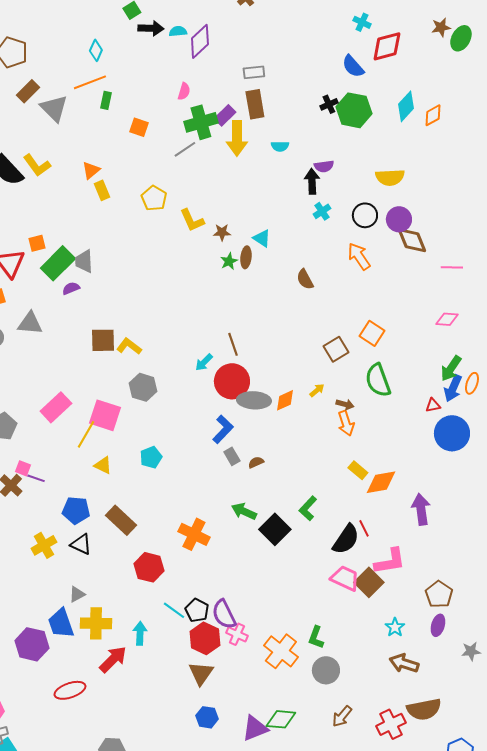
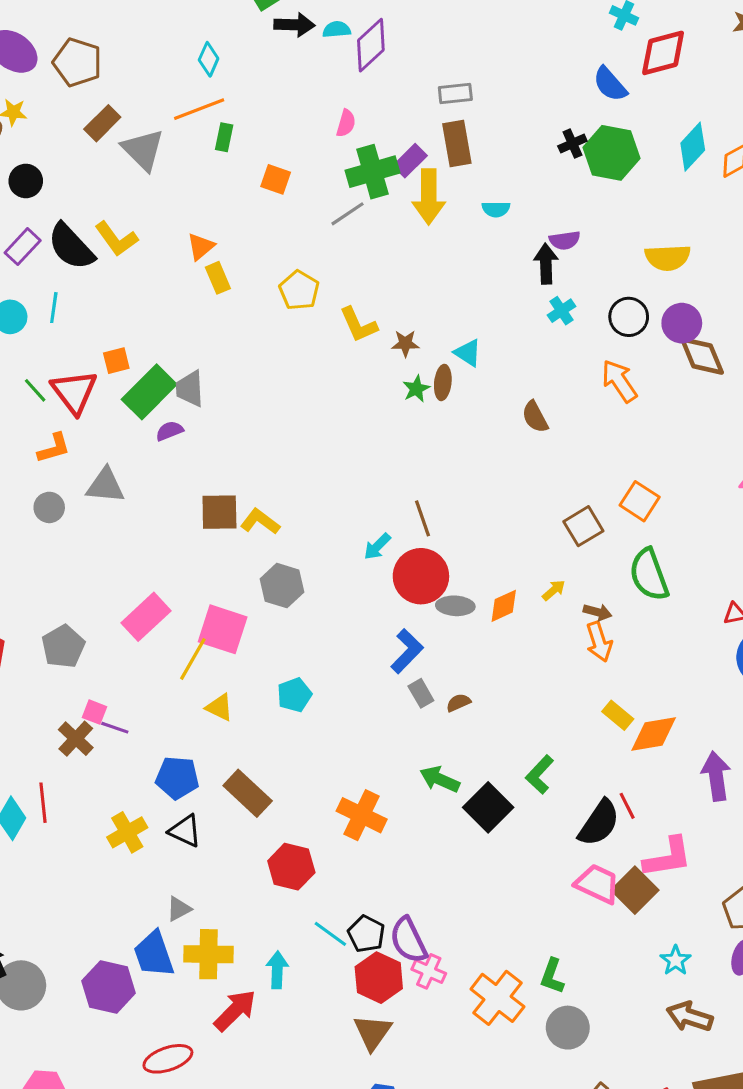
gray ellipse: (254, 400) -> (455, 606), size x0.7

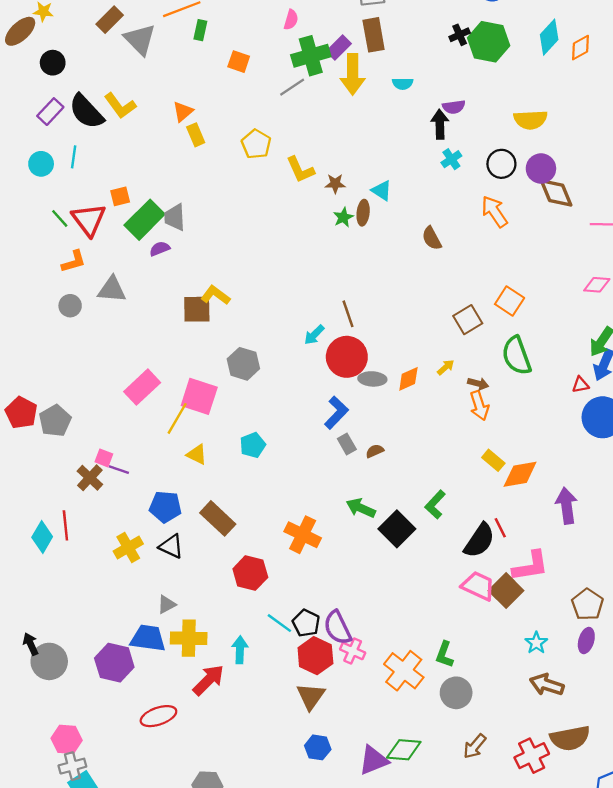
yellow L-shape: (260, 522) -> (215, 295), moved
gray pentagon: (63, 646) -> (55, 421), moved
blue trapezoid: (154, 954) -> (148, 638), turned 117

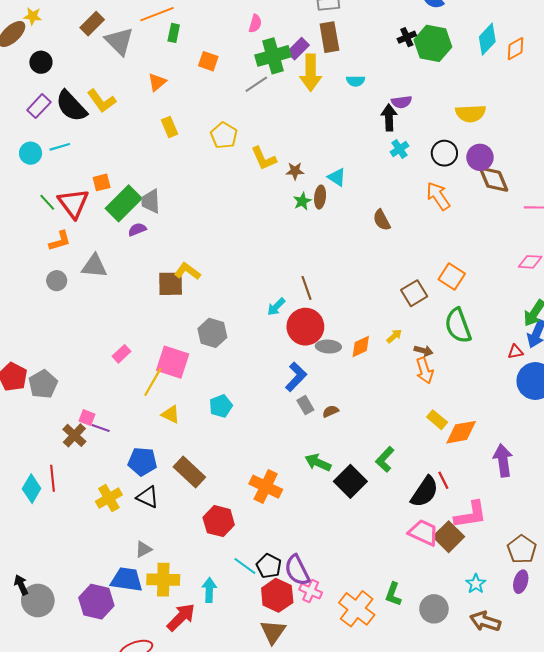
orange triangle: (183, 112) -> (157, 82), moved
cyan line: (74, 157) -> (60, 147), turned 66
pink rectangle: (142, 387) -> (121, 354), size x0.6
gray circle: (456, 693) -> (434, 609), moved

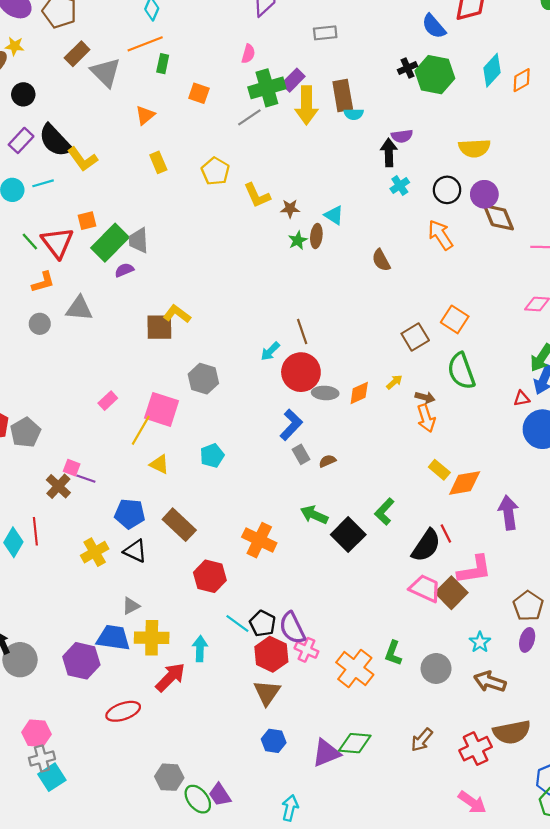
brown rectangle: (329, 37) -> (343, 95), moved
yellow L-shape: (102, 101) -> (83, 159), moved

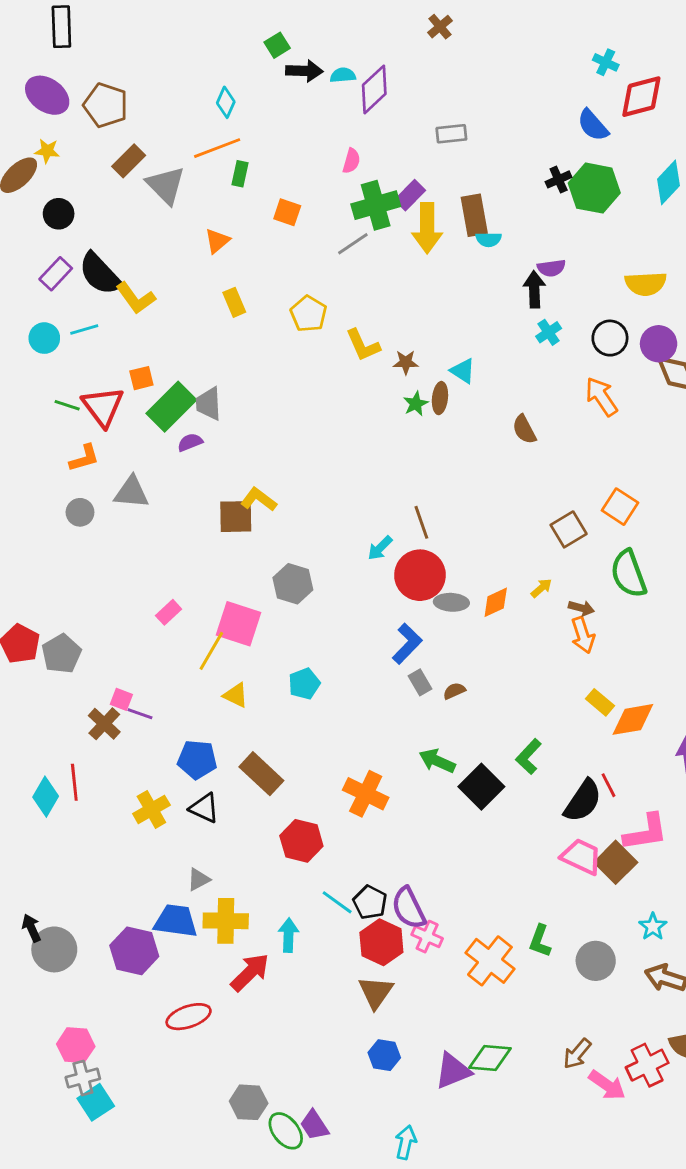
green line: (30, 241) -> (67, 405), turned -30
pink arrow: (472, 802) -> (607, 1085), moved

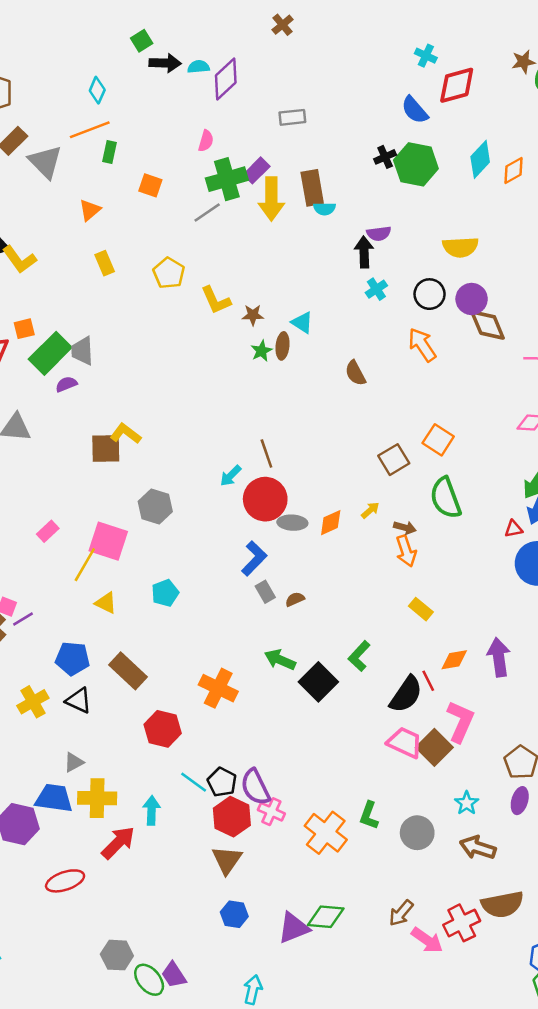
purple line: (140, 714) -> (23, 619), turned -50
orange diamond: (633, 719) -> (454, 660), moved, size x0.7
pink L-shape: (646, 832) -> (460, 722), turned -57

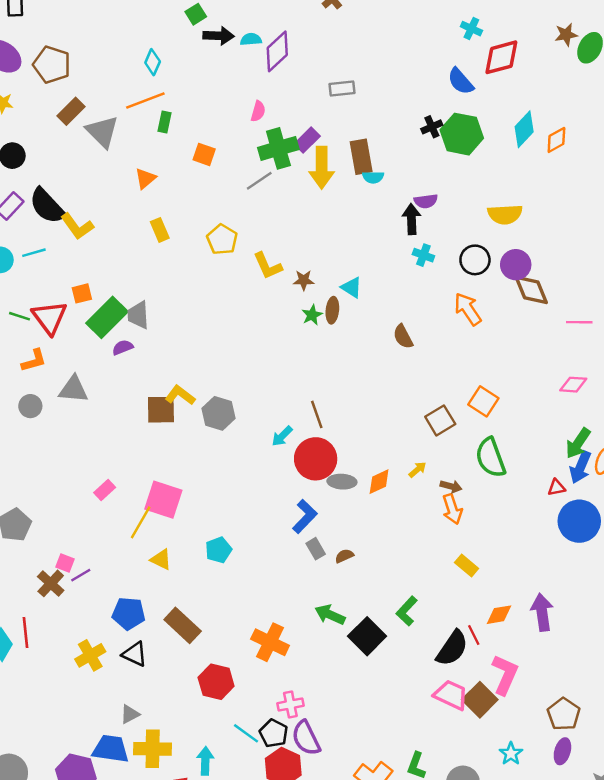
cyan cross: (376, 289) -> (423, 255), turned -36
gray hexagon: (155, 507) -> (219, 413), moved
pink cross: (271, 812) -> (290, 705), moved, turned -35

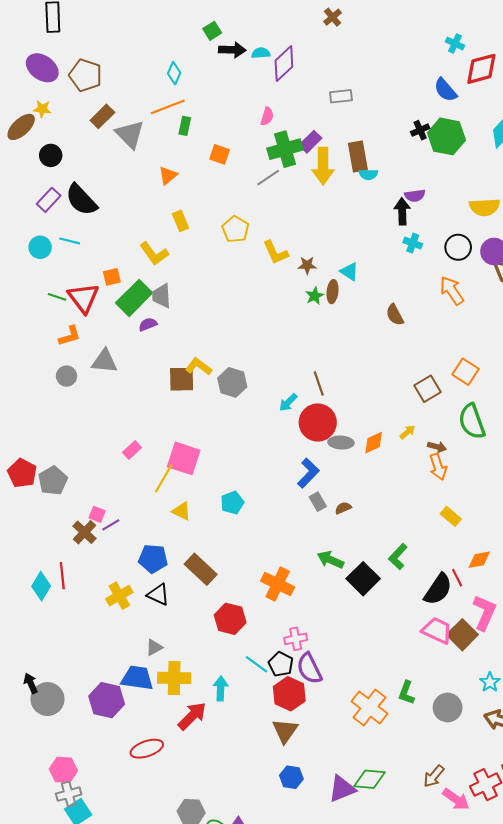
yellow L-shape: (77, 226) -> (154, 254), moved
cyan line: (34, 253) -> (70, 241), turned 30

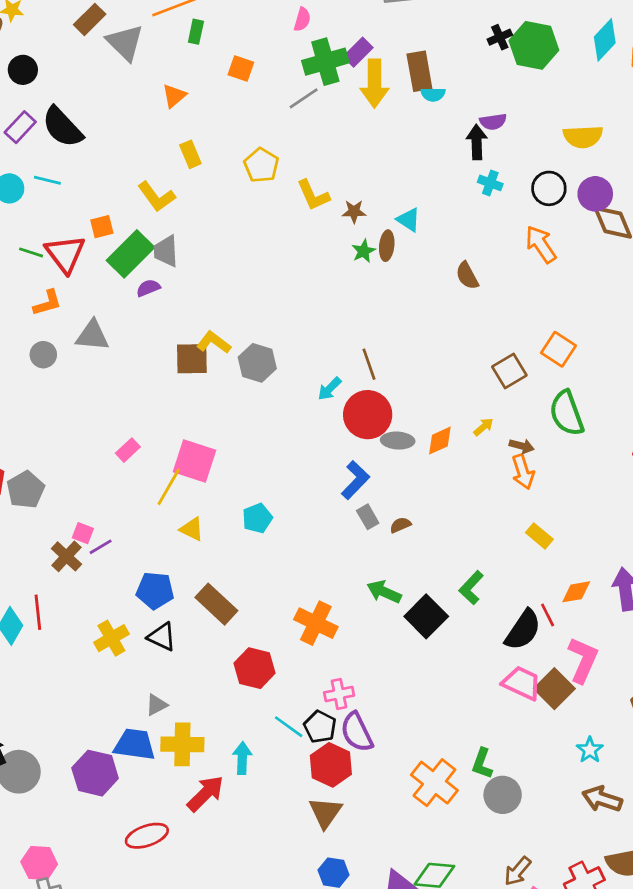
gray circle: (448, 708) -> (503, 795), moved

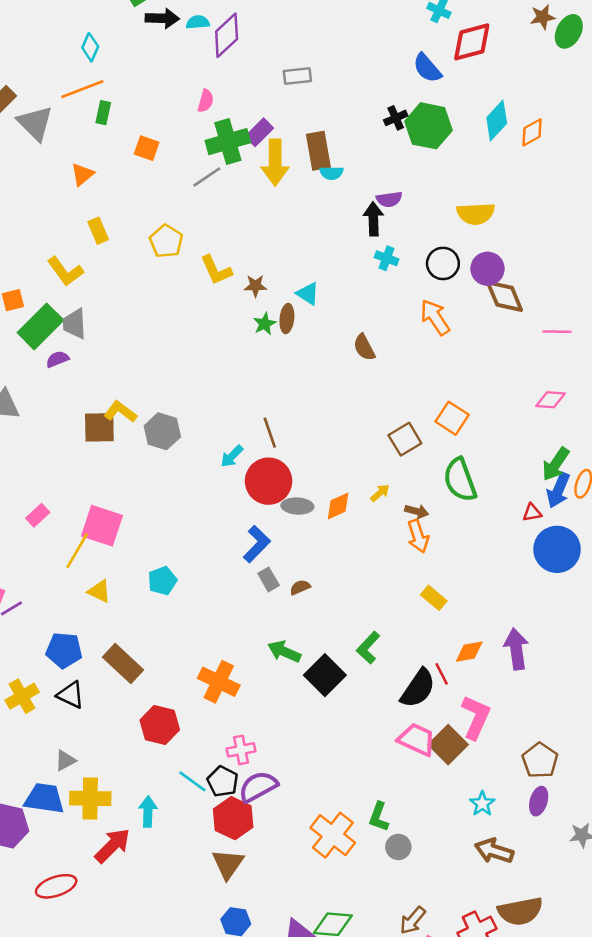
purple semicircle: (357, 732) -> (258, 787), turned 87
gray circle: (503, 795) -> (398, 847), size x0.7

